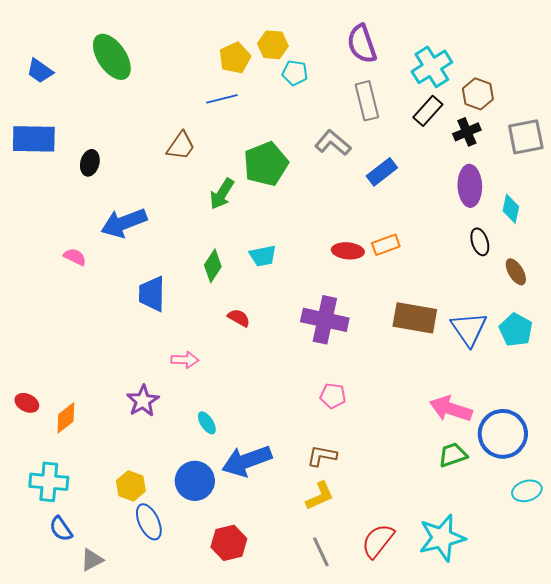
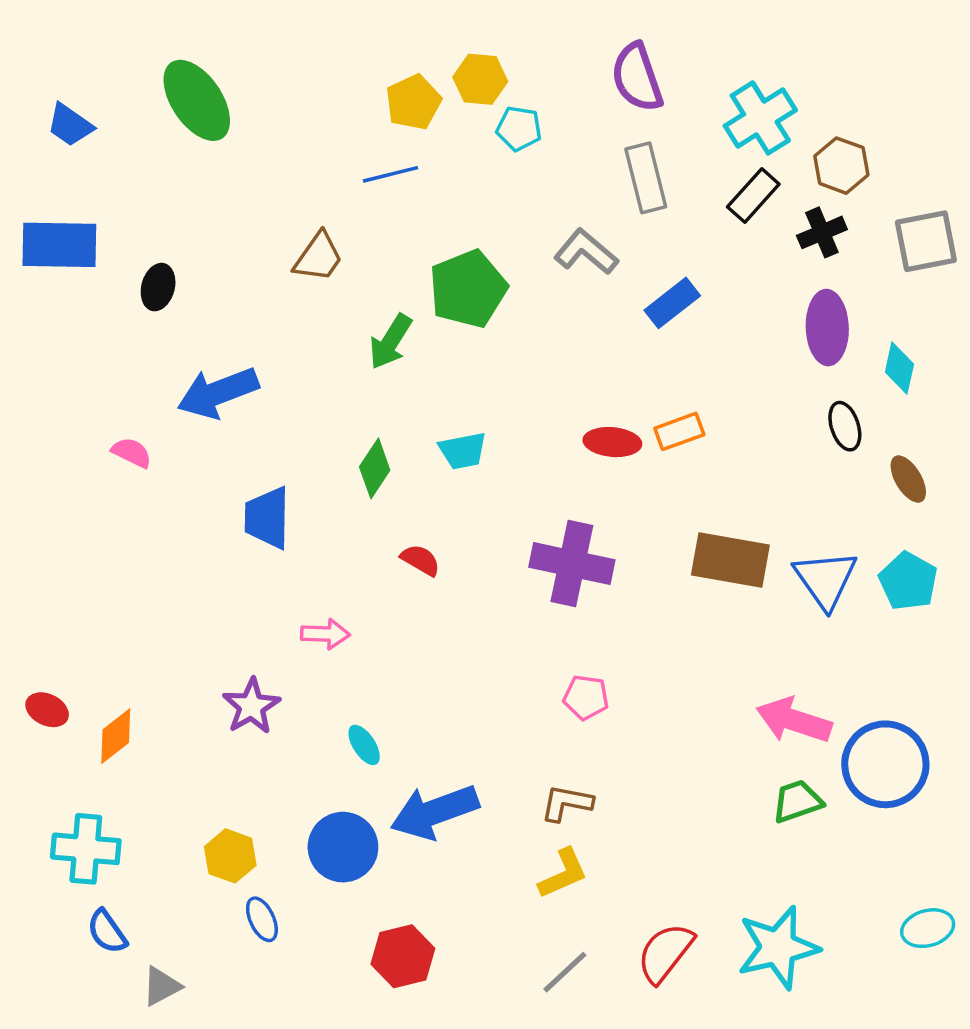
cyan ellipse: (527, 491) -> (928, 928), moved
blue ellipse: (149, 522) -> (262, 919), size x0.7
gray line: (321, 552) -> (565, 972), turned 72

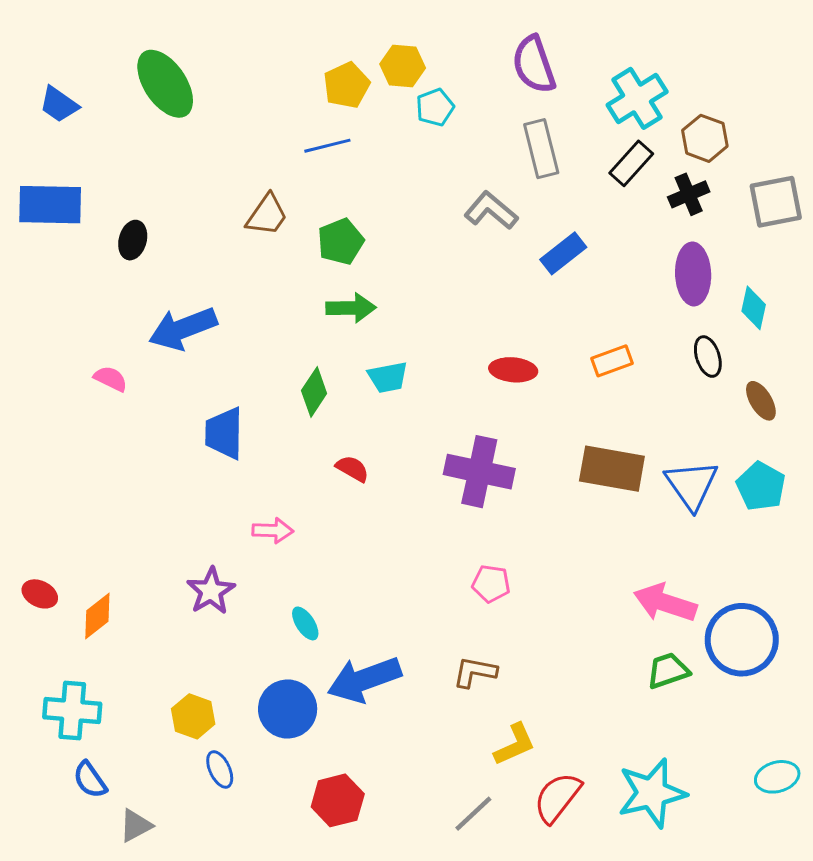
cyan pentagon: (519, 129) -> (435, 107), turned -30
green pentagon: (468, 289) -> (341, 242), moved, size x0.7
green arrow: (390, 342) -> (351, 308), moved, turned -123
orange rectangle: (679, 431) -> (612, 361), moved
yellow L-shape: (563, 874) -> (515, 744), moved

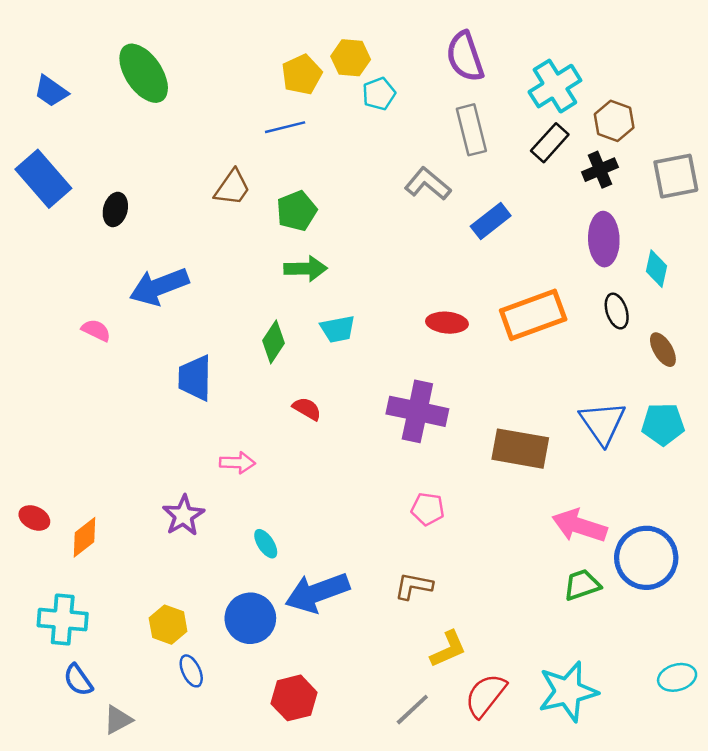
blue rectangle: (50, 205) -> (43, 179), turned 48
orange rectangle: (612, 361) -> (533, 315), size x1.8
brown rectangle: (612, 469) -> (520, 449), moved
cyan pentagon: (761, 486) -> (663, 424), turned -30

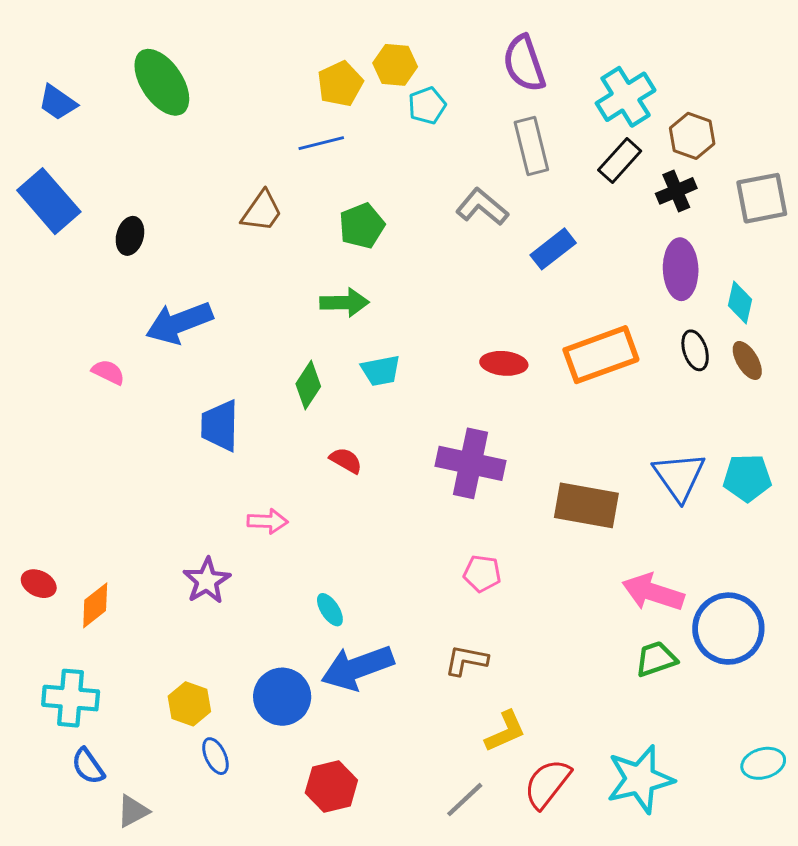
green pentagon: (297, 211) -> (362, 226), moved
brown ellipse: (663, 350) -> (747, 360), moved
cyan ellipse: (266, 544) -> (330, 610), moved

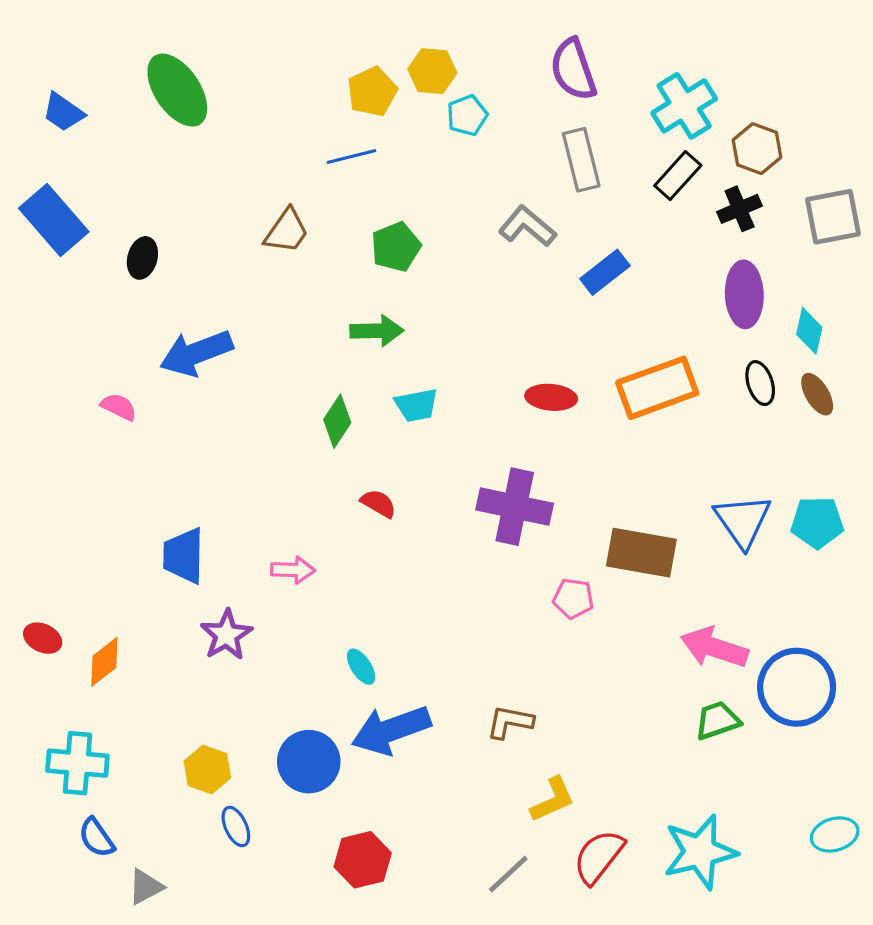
blue trapezoid: (220, 426) -> (184, 556), moved
pink pentagon: (482, 573) -> (573, 598), moved

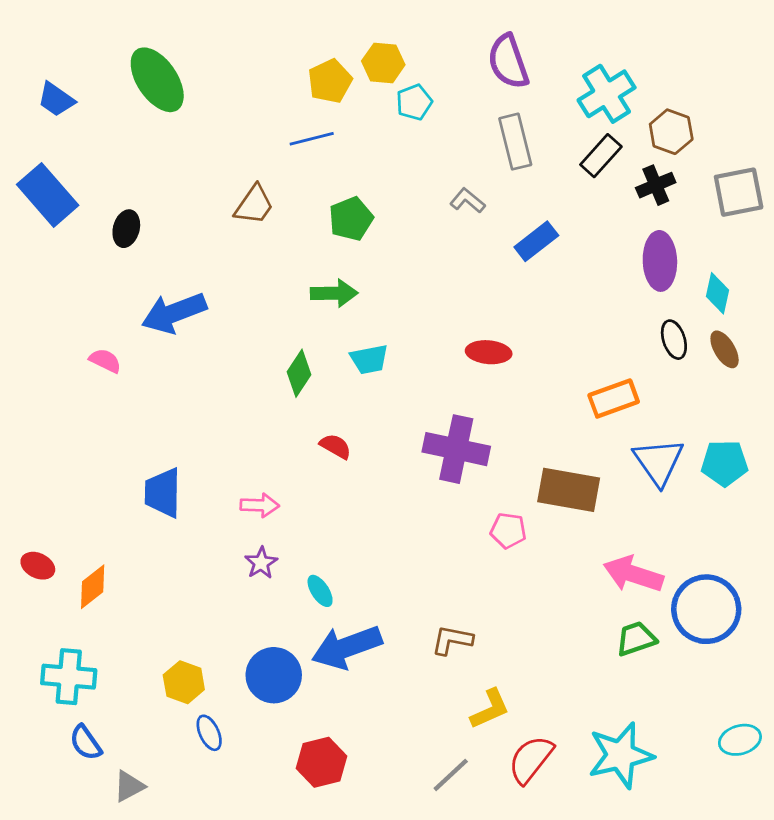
gray L-shape: (527, 226) -> (468, 201), size x0.7
orange rectangle: (657, 388) -> (614, 399), moved, size x0.7
purple star: (226, 635) -> (261, 563), moved, size x0.7

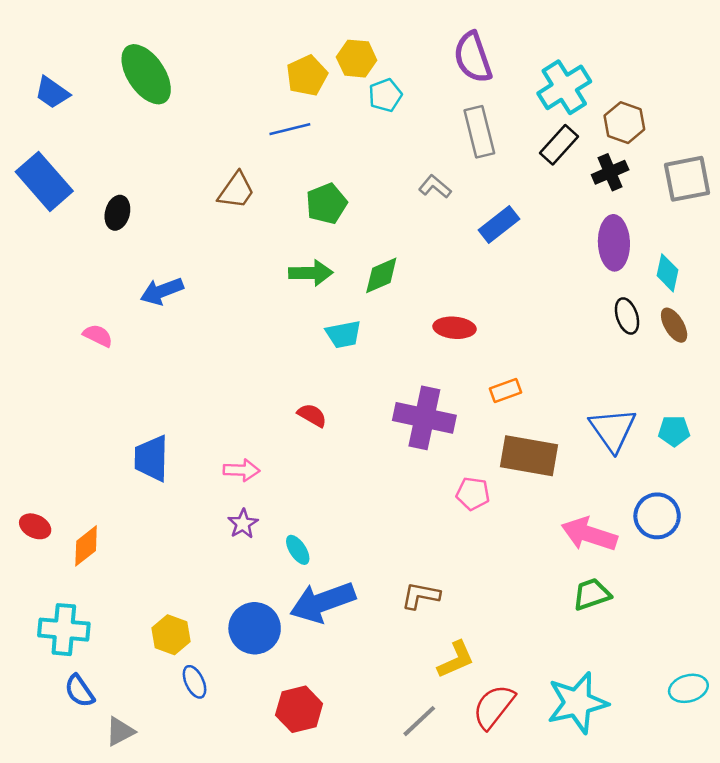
blue arrow: (174, 313) -> (162, 291), size x0.7
green diamond: (299, 373) -> (381, 275), moved, turned 33
orange rectangle: (614, 399) -> (505, 390), moved, size x0.7
cyan pentagon: (725, 463) -> (674, 431), size x0.7
blue circle: (706, 609) -> (657, 516), moved, size x0.7

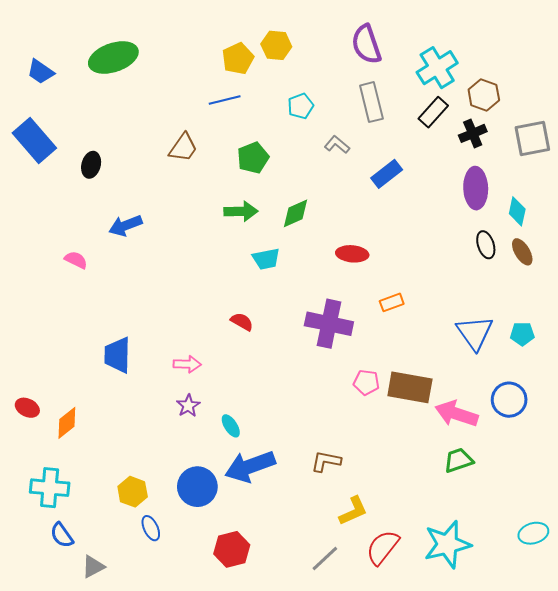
green ellipse: (146, 74) -> (113, 58), turned -75
cyan pentagon: (385, 95) -> (301, 106), moved
brown rectangle: (529, 456) -> (410, 387), moved

